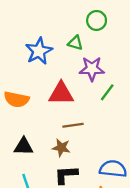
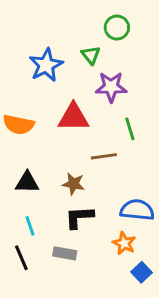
green triangle: (75, 43) -> (91, 55), turned 35
green line: (107, 92) -> (130, 129), moved, turned -54
brown line: (73, 125) -> (104, 156), moved

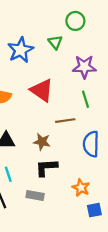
purple star: (111, 87) -> (84, 67), moved
red triangle: (73, 117) -> (42, 90), turned 35
blue semicircle: (137, 210) -> (91, 144), moved, turned -95
blue square: (142, 272) -> (94, 210), turned 32

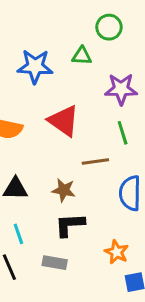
green triangle: (55, 42) -> (82, 56), turned -48
blue star: (21, 50) -> (35, 66), turned 30

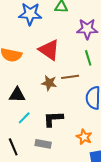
brown star: (64, 190) -> (49, 83), moved
cyan line: (18, 234) -> (24, 118), moved, turned 64

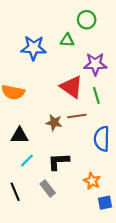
red triangle: (49, 50) -> (71, 87), moved
gray rectangle: (43, 144) -> (48, 189), turned 42

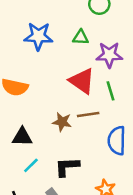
green triangle: (67, 40) -> (81, 37), moved

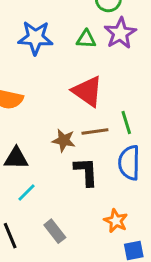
purple star: (109, 55) -> (120, 33), moved, turned -30
green line: (111, 91) -> (126, 123), moved
black L-shape: (67, 167) -> (86, 172), moved, turned 90

